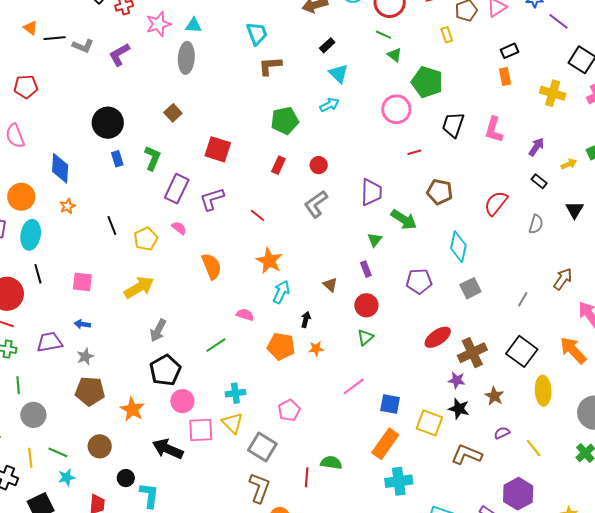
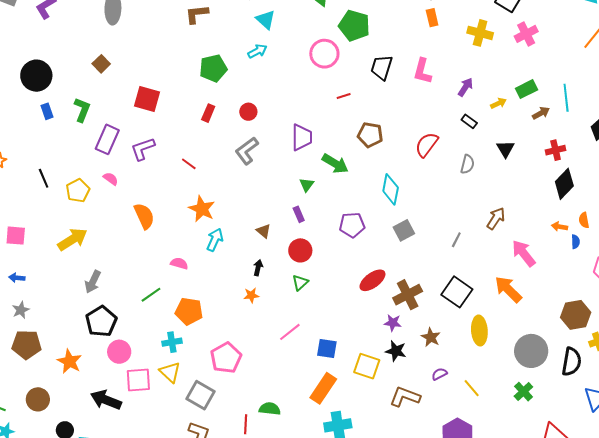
black arrow: (306, 320) -> (258, 268), moved
orange pentagon: (281, 346) -> (189, 311), moved
pink pentagon: (289, 410) -> (226, 358), size x1.4

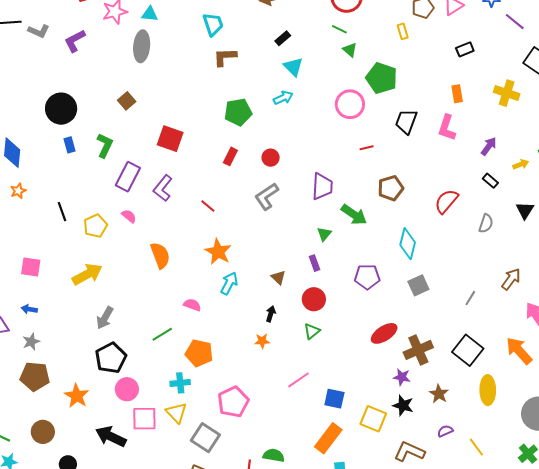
orange rectangle: (432, 18) -> (457, 94), moved
brown pentagon: (370, 135) -> (391, 188), turned -30
purple L-shape: (143, 149) -> (163, 188), turned -36

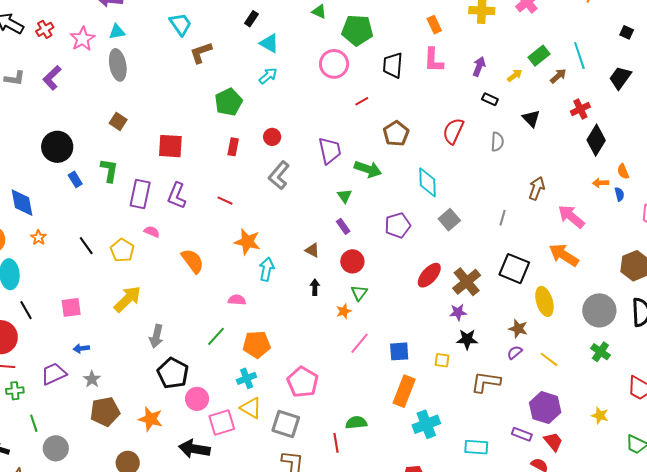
orange star: (262, 341) -> (344, 311), moved
brown star: (439, 394) -> (518, 329), moved
yellow square: (373, 419) -> (442, 360), size x0.6

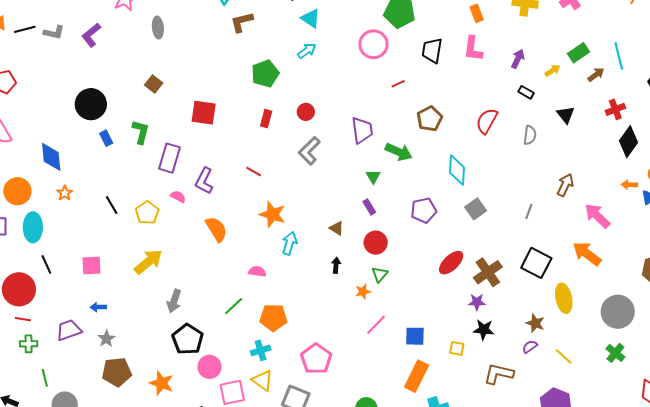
gray ellipse: (118, 65) -> (158, 28), size x0.7
purple L-shape: (177, 196) -> (204, 181), moved

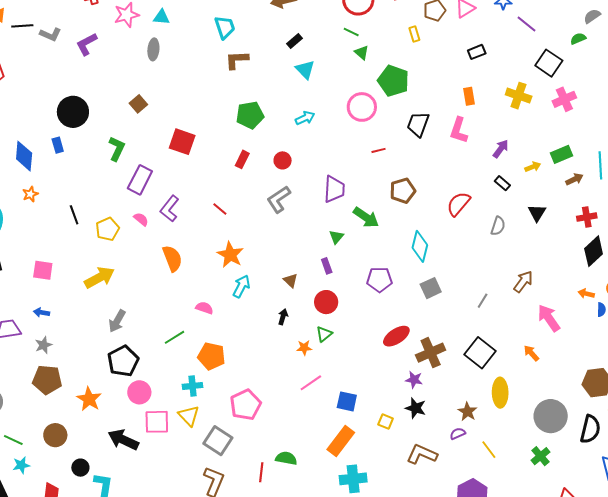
cyan arrow: (307, 51) -> (305, 118), moved
blue rectangle: (106, 138) -> (58, 145), moved
orange arrow: (587, 254) -> (531, 353), size x0.6

